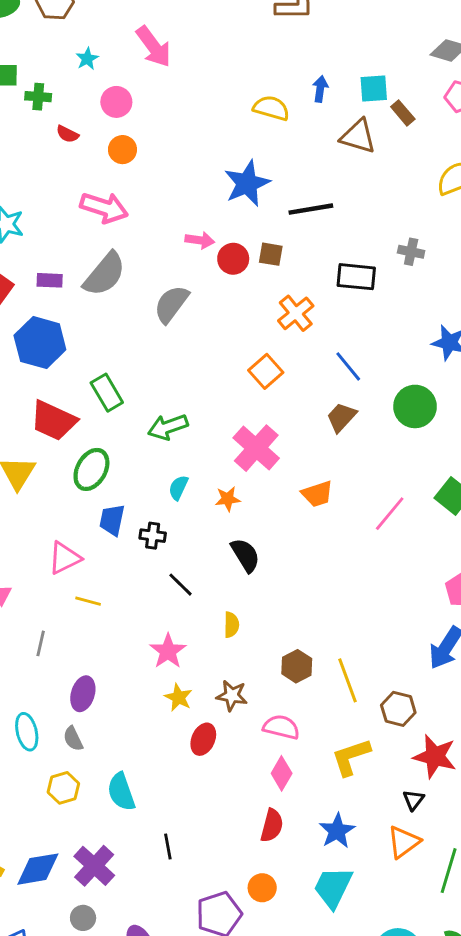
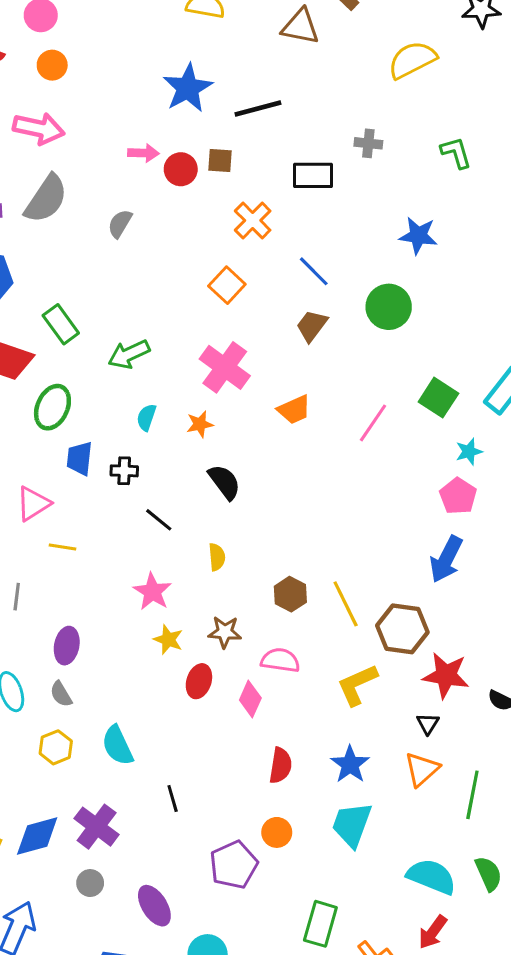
gray semicircle: (171, 304) -> (120, 224), size x0.7
brown hexagon: (398, 709) -> (402, 629), size x1.4
pink diamond: (282, 773) -> (250, 699), moved

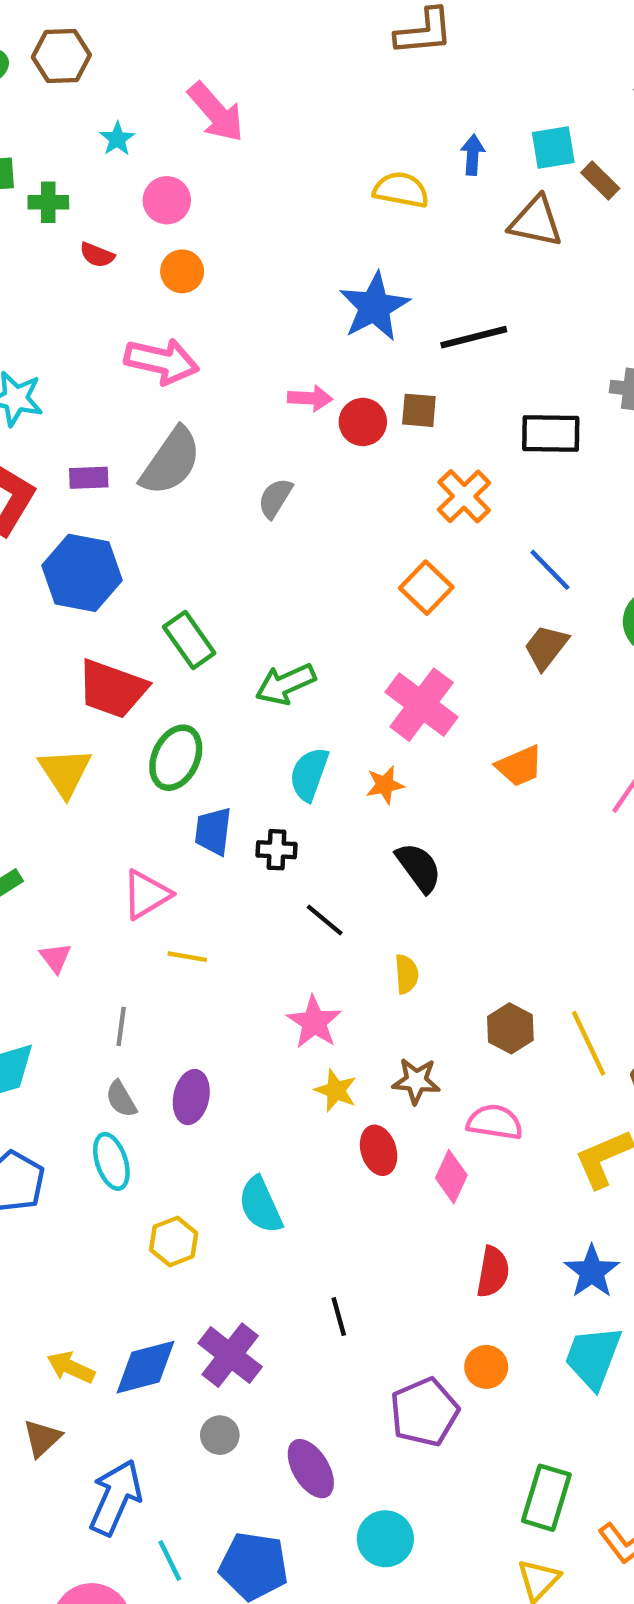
cyan semicircle: (146, 417) -> (309, 774), size x1.4
red ellipse: (199, 681) -> (379, 1150), turned -36
gray semicircle: (61, 694) -> (121, 1099), moved
cyan semicircle: (117, 745) -> (260, 1205), moved

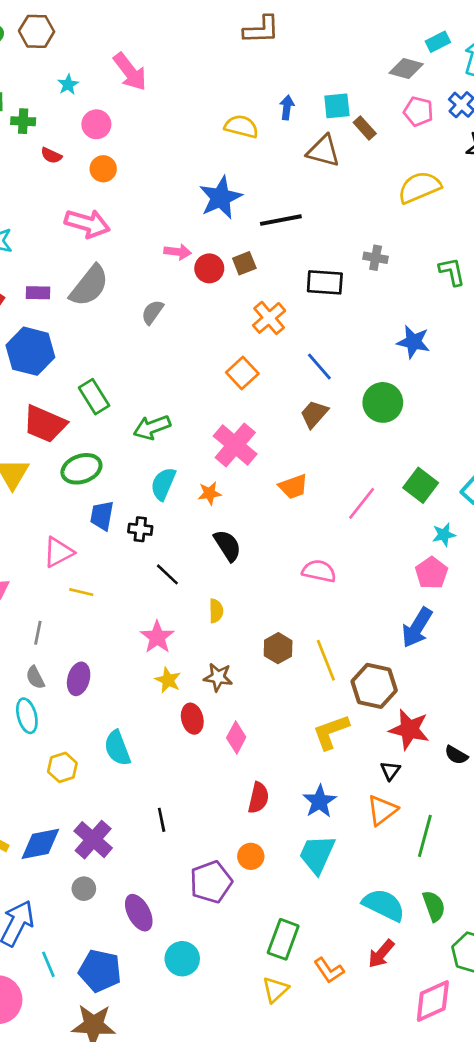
brown square: (419, 410) -> (244, 263), turned -30
green ellipse: (176, 758) -> (81, 469), turned 42
pink semicircle: (495, 1122) -> (319, 571), moved

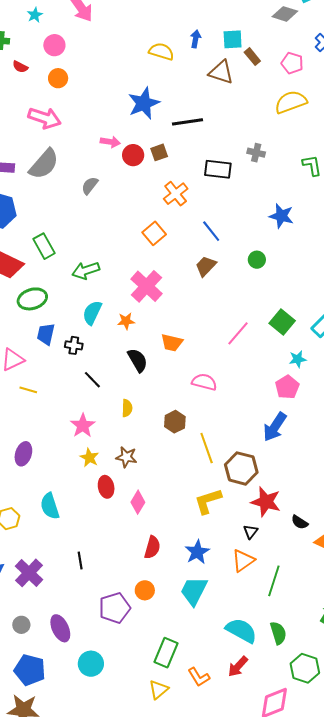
pink pentagon: (418, 111) -> (292, 63), moved
green circle: (383, 402) -> (257, 260), size x0.6
orange trapezoid: (293, 487) -> (172, 343), moved, turned 30
brown hexagon: (278, 648) -> (175, 422), moved
gray circle: (84, 889) -> (21, 625), moved

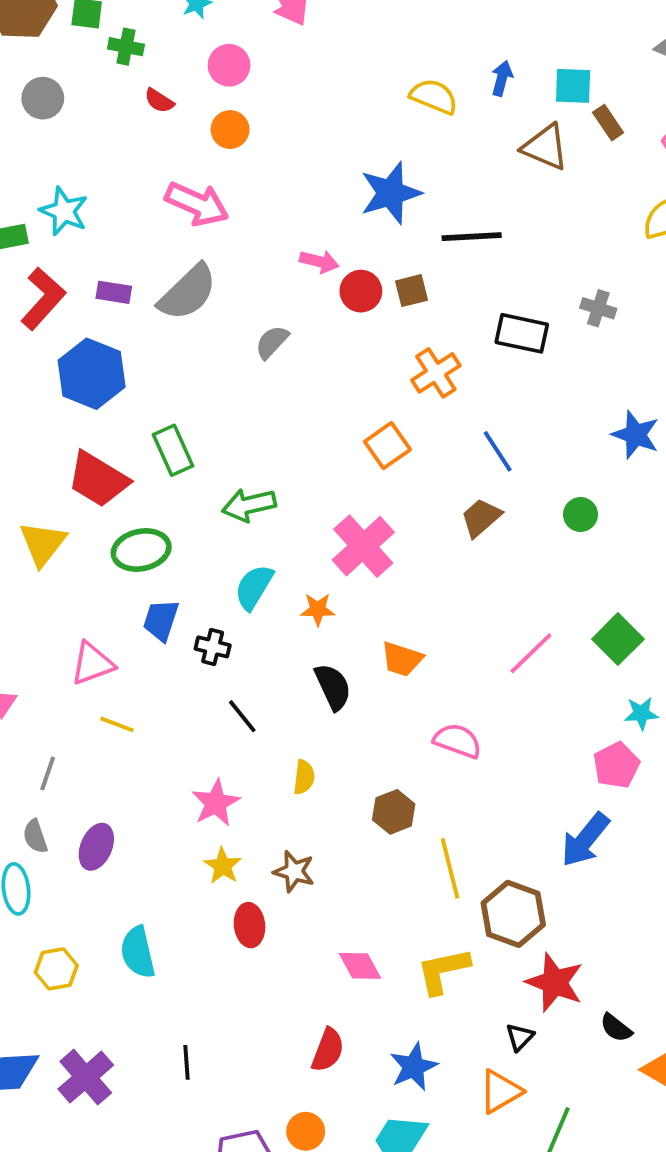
pink diamond: (138, 502) -> (360, 966), moved, turned -65

